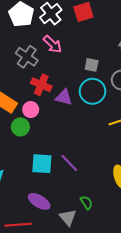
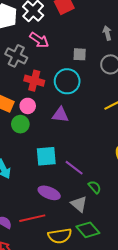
cyan circle: (92, 91) -> (67, 81), moved
purple triangle: (64, 97) -> (60, 115), moved
purple line: (69, 163) -> (74, 168), moved

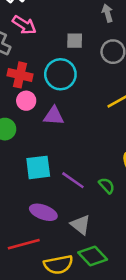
pink circle: (28, 106) -> (26, 101), moved
green semicircle: (95, 187) -> (107, 186), moved

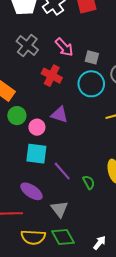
pink arrow: (24, 25) -> (64, 47), moved
cyan circle: (60, 74) -> (91, 84), moved
red cross: (20, 75) -> (52, 76), moved
pink circle: (26, 101) -> (37, 127), moved

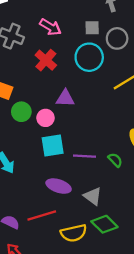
gray square: (92, 57) -> (92, 28), moved
red cross: (52, 76) -> (46, 60), turned 30
purple line: (62, 171) -> (84, 156), turned -30

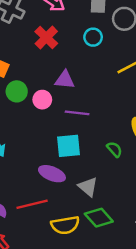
cyan circle: (89, 57) -> (93, 37), size x0.6
cyan square: (53, 146) -> (68, 146), moved
purple line: (84, 156) -> (77, 113), moved

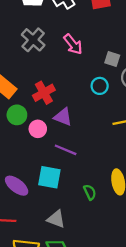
red cross: (46, 38) -> (44, 93), moved
purple ellipse: (52, 174) -> (17, 186), moved
gray triangle: (88, 187) -> (56, 219), turned -36

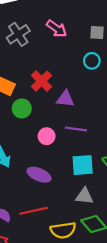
gray cross: (33, 40) -> (18, 34), turned 30
pink circle: (38, 129) -> (47, 136), moved
cyan square: (49, 177) -> (83, 165), moved

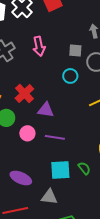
pink arrow: (57, 29) -> (39, 46), turned 42
pink circle: (47, 136) -> (27, 133), moved
gray triangle: (84, 196) -> (49, 197), moved

